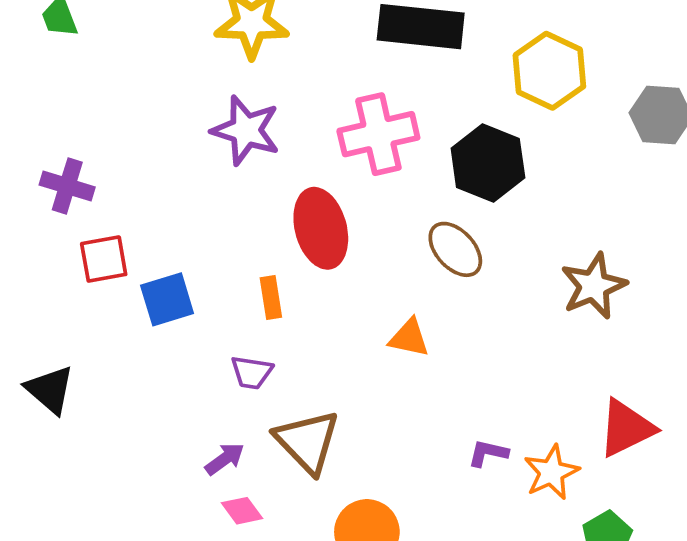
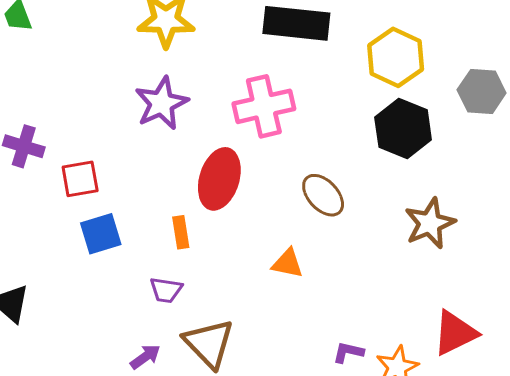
purple star: (246, 130) -> (162, 103), turned 30
black hexagon: (488, 163) -> (403, 129), moved
red ellipse: (321, 228) -> (219, 179), turned 32
red square: (104, 259) -> (80, 179), moved

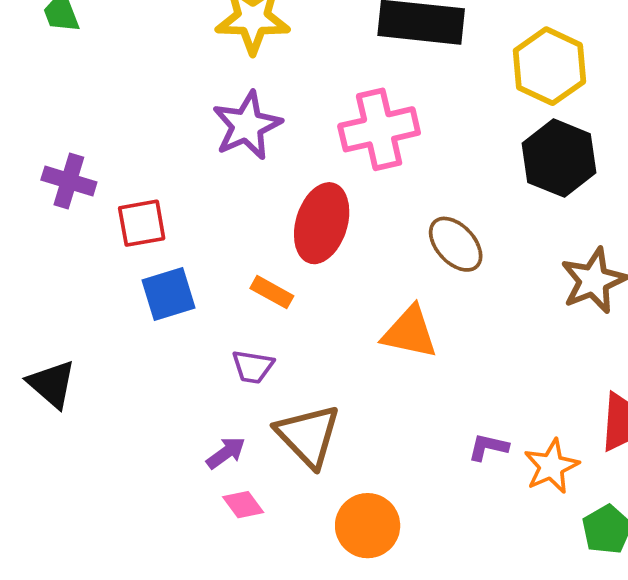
orange rectangle: (181, 232) -> (272, 292), turned -52
orange triangle: (287, 263) -> (410, 332), size x1.4

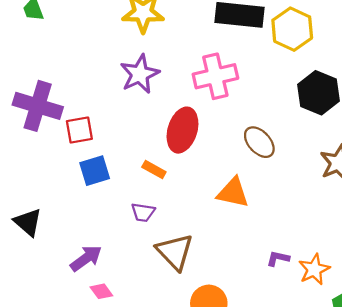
yellow hexagon: (549, 66) -> (292, 29), moved
purple cross: (69, 181) -> (38, 106), size x1.6
purple arrow: (226, 453) -> (86, 258), moved, size x1.4
pink diamond: (243, 505) -> (101, 291), moved

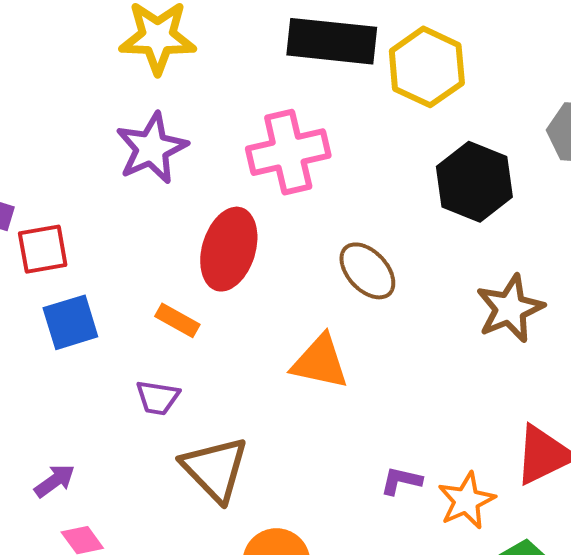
purple arrow: (86, 258) -> (55, 481), size x0.7

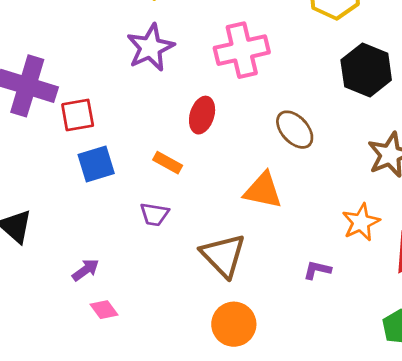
red ellipse: (229, 249) -> (202, 115), size x0.7
brown triangle: (215, 469) -> (223, 255), moved
orange star: (466, 501) -> (361, 222), moved

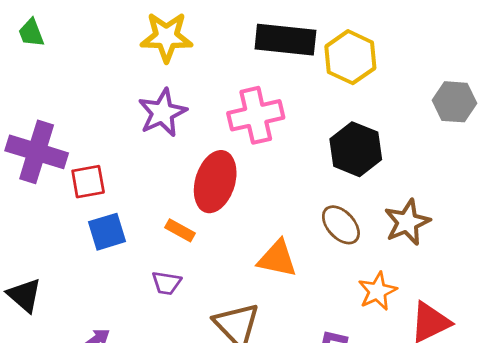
black hexagon: (366, 70) -> (356, 149), moved
red ellipse: (202, 115) -> (215, 182), size x1.6
brown ellipse: (295, 130) -> (341, 225), moved

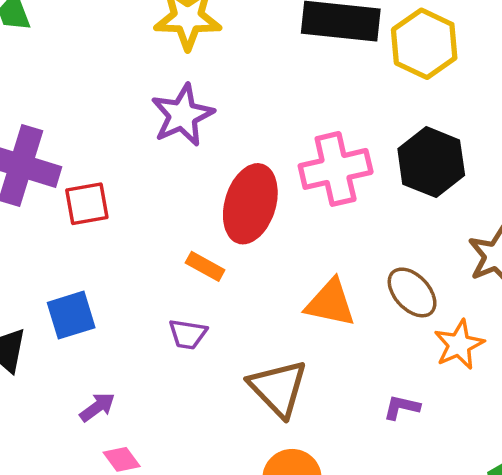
pink cross: (256, 115) -> (336, 169), moved
brown ellipse: (341, 225) -> (412, 292), moved
blue square: (107, 232) -> (71, 315), moved

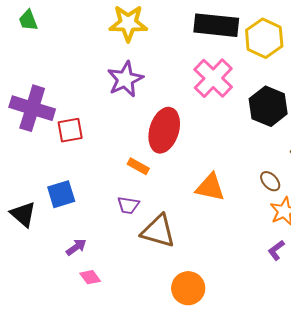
pink cross: (336, 169) -> (213, 78), moved, turned -33
brown ellipse: (412, 292) -> (270, 181), moved, size x0.7
brown triangle: (278, 388) -> (158, 231), moved, turned -30
purple L-shape: (402, 407) -> (276, 250), moved, turned -50

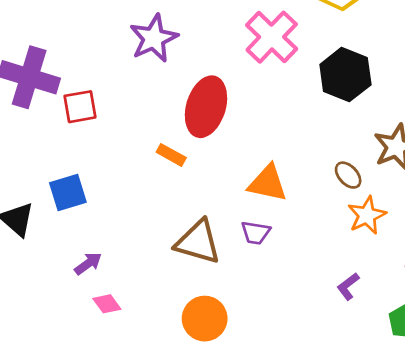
purple trapezoid: (128, 205) -> (256, 233), moved
purple L-shape: (276, 250) -> (348, 286), moved
orange circle: (188, 288) -> (205, 319), moved

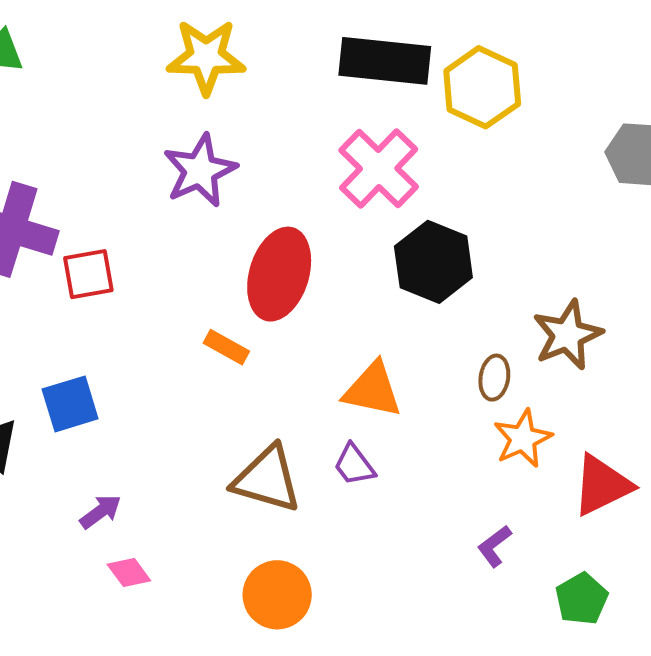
black hexagon: (345, 75) -> (433, 262), moved
brown ellipse: (348, 175) -> (494, 378), turned 52
purple trapezoid: (256, 233) -> (354, 465), turned 44

